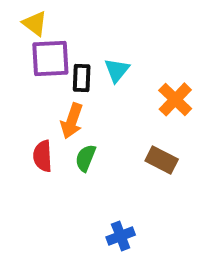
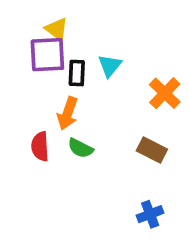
yellow triangle: (35, 23) -> (57, 29), moved
green semicircle: (86, 158) -> (80, 148), turned -85
blue cross: (121, 236) -> (150, 214), moved

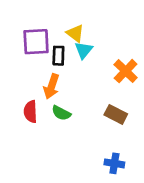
yellow triangle: (57, 29) -> (75, 33), moved
blue cross: (150, 214) -> (114, 163), turned 30

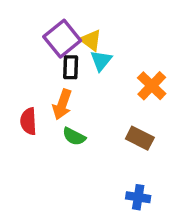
purple square: (36, 42) -> (62, 39), moved, turned -36
red semicircle: (30, 112) -> (28, 121), moved

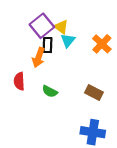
orange cross: (152, 86) -> (102, 44), moved
orange arrow: (62, 104) -> (38, 57), moved
blue cross: (138, 197) -> (93, 132), size x1.5

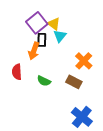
orange cross: (102, 44) -> (84, 61), moved
brown rectangle: (94, 93) -> (74, 82), moved
blue cross: (93, 132) -> (82, 117), turned 30

